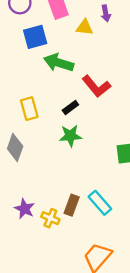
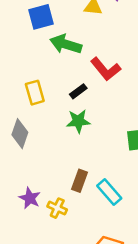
brown rectangle: (72, 205) -> (79, 181), moved

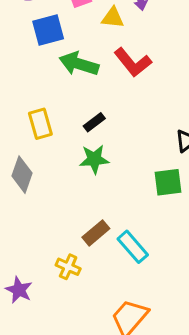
red L-shape: (106, 69) -> (133, 62), moved
brown rectangle: (79, 181) -> (96, 233), turned 30
purple star: (30, 198) -> (19, 290), moved

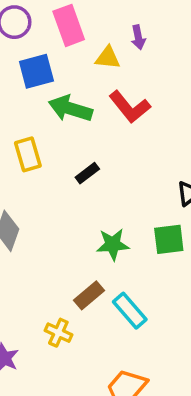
yellow rectangle: (40, 124) -> (28, 154), moved
green star: (94, 159) -> (113, 244), moved

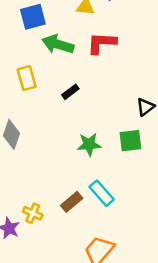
red L-shape: (130, 107) -> (102, 43), turned 132
brown rectangle: (89, 295) -> (72, 202), moved
yellow cross: (58, 333) -> (33, 213), moved

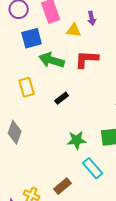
cyan rectangle: (102, 193) -> (93, 168), moved

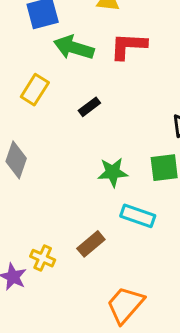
yellow rectangle: (27, 87) -> (35, 90), turned 48
cyan rectangle: (93, 168) -> (138, 216), turned -30

